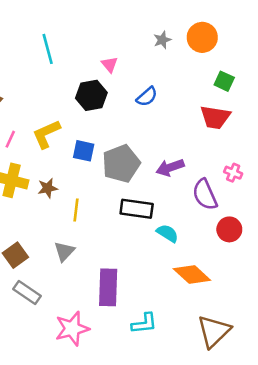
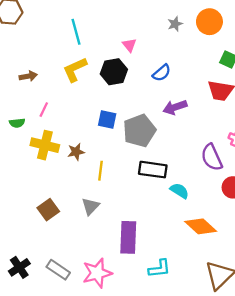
yellow L-shape: (46, 134) -> (75, 69), moved
purple arrow: (170, 168) -> (175, 107), moved
gray rectangle: (27, 293) -> (58, 270), moved

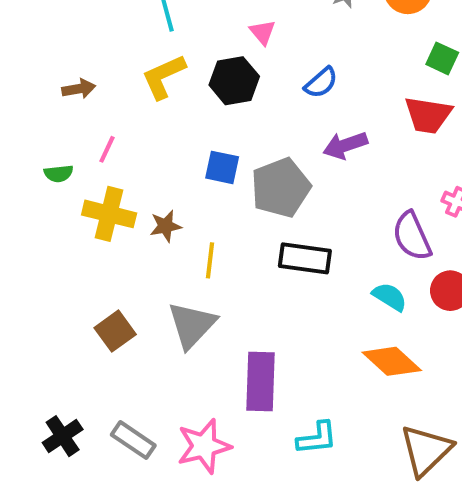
cyan semicircle: (179, 191) -> (390, 297), moved
gray triangle: (90, 206) -> (192, 325), size x1.5

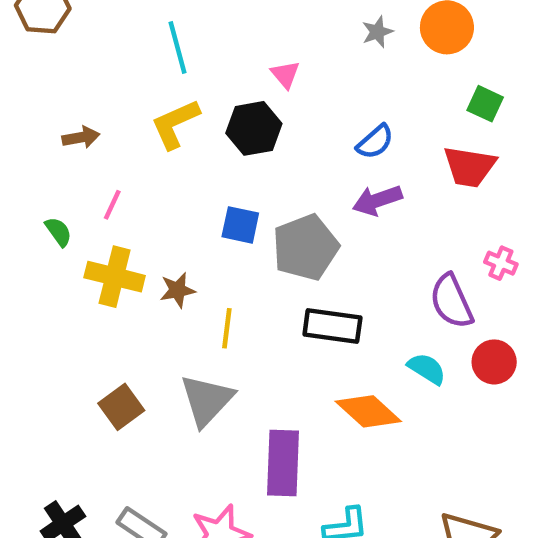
blue semicircle: (321, 83) -> (375, 142), moved
green semicircle: (59, 174) -> (58, 232), turned -120
orange diamond: (392, 361) -> (368, 411), moved

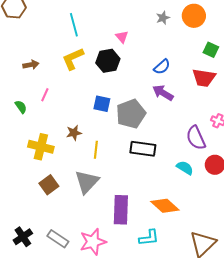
purple arrow: (377, 200) -> (163, 93), turned 50
yellow cross: (115, 277) -> (41, 147), moved
orange diamond: (368, 411) -> (165, 206), moved

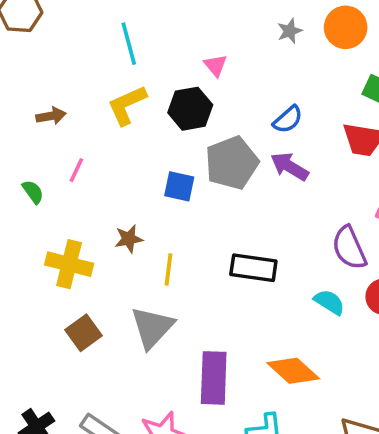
gray pentagon: (131, 114) -> (232, 163), moved

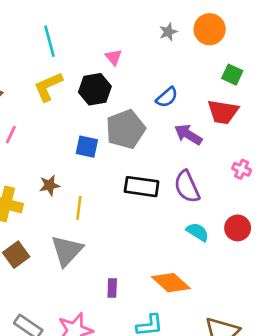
purple arrow: (290, 167) -> (188, 135), moved
purple semicircle: (349, 248) -> (187, 187), moved
black rectangle: (253, 268) -> (142, 187), moved
purple rectangle: (214, 378) -> (112, 288), size x0.5

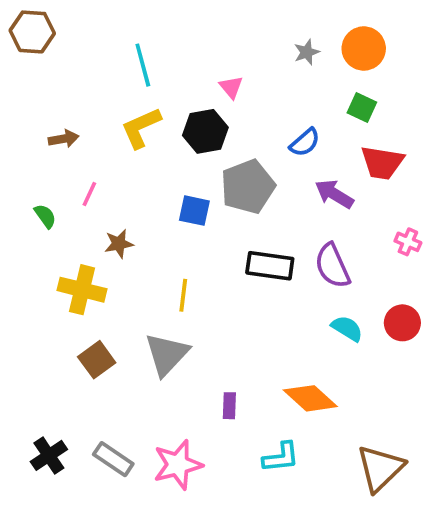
green square: (232, 75) -> (362, 107), moved
brown star: (50, 185) -> (119, 244), moved

